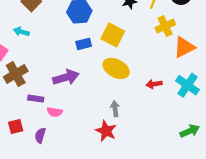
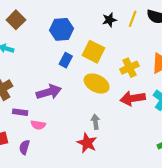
yellow cross: (165, 26) -> (129, 68), moved
blue rectangle: (84, 44) -> (66, 60), turned -48
red arrow: (154, 84) -> (133, 98), size x1.6

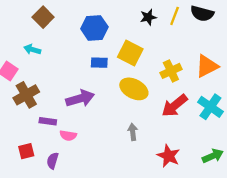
blue rectangle: (66, 60) -> (99, 63), turned 64
red arrow: (133, 98) -> (175, 106), turned -30
red star: (87, 143) -> (169, 156), moved

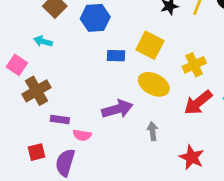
blue hexagon: (94, 28) -> (95, 18), moved
purple arrow: (80, 98) -> (117, 109), moved
purple semicircle: (53, 161) -> (65, 163), size x1.5

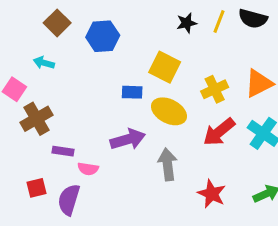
blue rectangle: (116, 56) -> (132, 92), moved
gray arrow: (153, 131) -> (168, 164), size x1.5

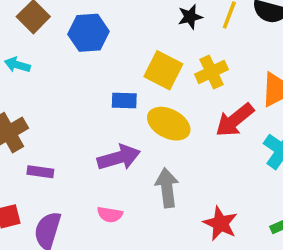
yellow cross: (215, 89) -> (211, 72), moved
red arrow: (219, 132) -> (235, 120), moved
pink semicircle: (88, 169) -> (110, 215), moved

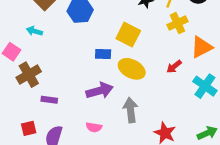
yellow cross: (211, 72) -> (177, 23), moved
red arrow: (235, 120) -> (174, 67), size x0.6

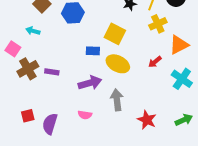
purple rectangle: (49, 100) -> (52, 72), moved

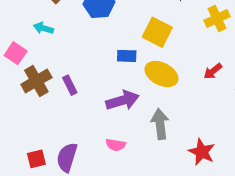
purple rectangle: (52, 72) -> (70, 85), turned 56
red square: (28, 116) -> (36, 159), moved

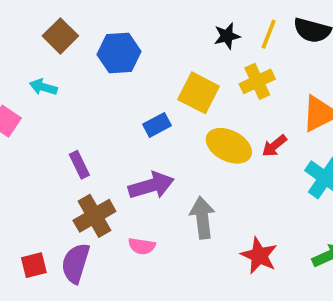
yellow cross: (217, 18) -> (257, 81), moved
blue rectangle: (127, 56) -> (157, 125), turned -30
yellow ellipse: (161, 74) -> (229, 146), moved
brown cross: (36, 81) -> (94, 216), moved

